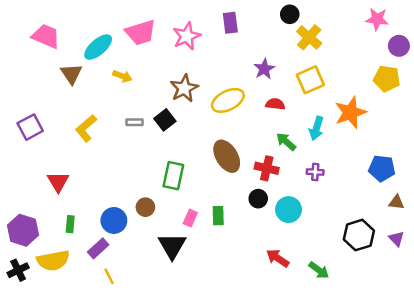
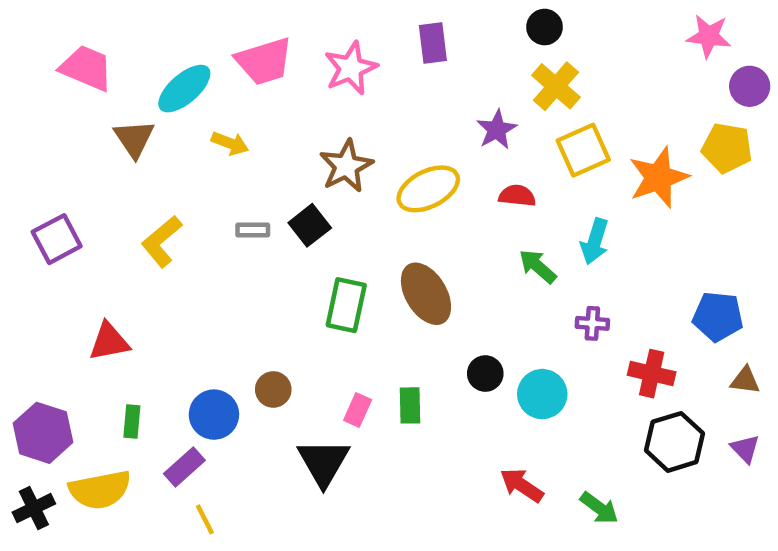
yellow cross: (309, 37) -> (556, 86), moved
orange star: (350, 113) -> (658, 177), moved
red cross: (267, 168) -> (652, 374), moved
green rectangle: (173, 176) -> (346, 305), moved
red triangle: (58, 182) -> (109, 342), turned 50

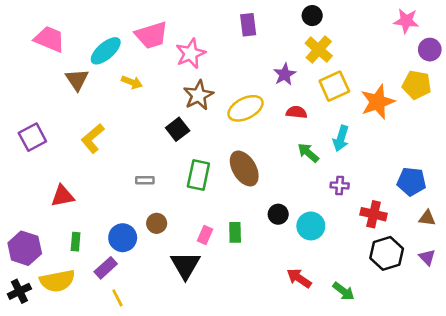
pink star: (351, 68) -> (191, 53), moved
gray rectangle: (253, 230) -> (145, 180), moved

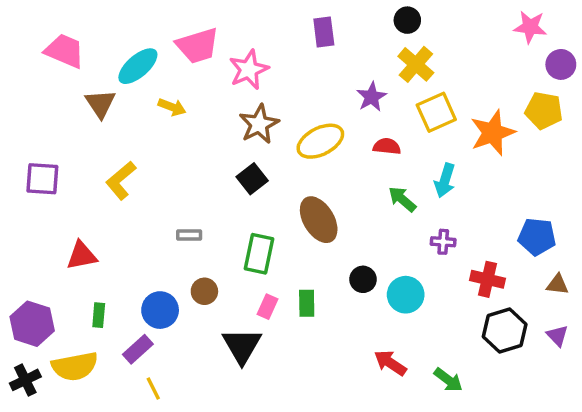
black square: (178, 129) -> (252, 179), moved
purple square: (32, 137) -> (42, 179), turned 32
green rectangle: (198, 175) -> (259, 254), moved

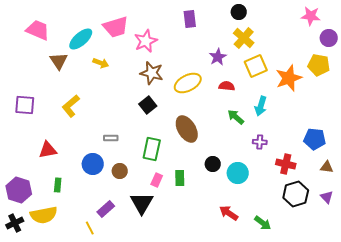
brown star: (259, 124) -> (152, 73), turned -30
blue circle: (160, 310) -> (93, 164), moved
purple rectangle: (138, 349) -> (106, 209), moved

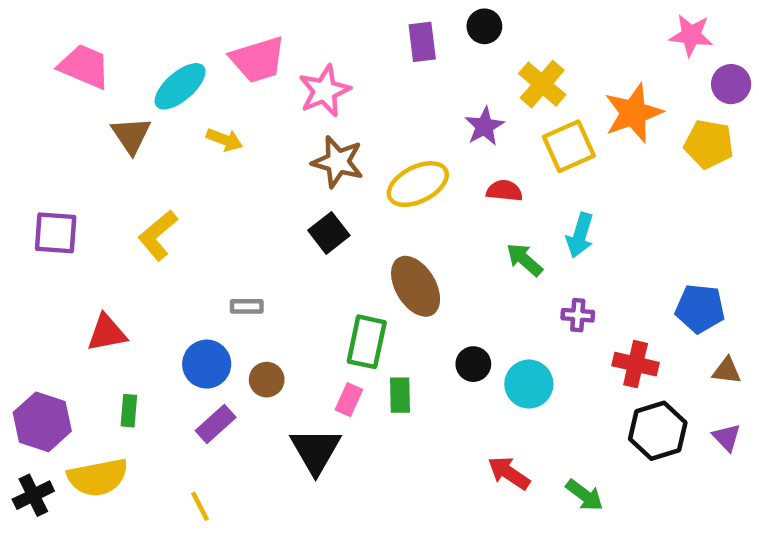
black circle: (239, 12) -> (484, 26), moved
orange star: (289, 78) -> (633, 113), moved
green rectangle: (152, 149) -> (367, 342), moved
purple rectangle: (106, 209) -> (216, 424), moved

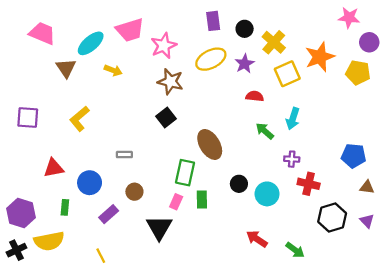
black circle: (484, 26) -> (245, 29), moved
yellow ellipse: (418, 184) -> (211, 59), moved
blue circle: (207, 364) -> (90, 183), moved
red cross: (636, 364) -> (309, 184), moved

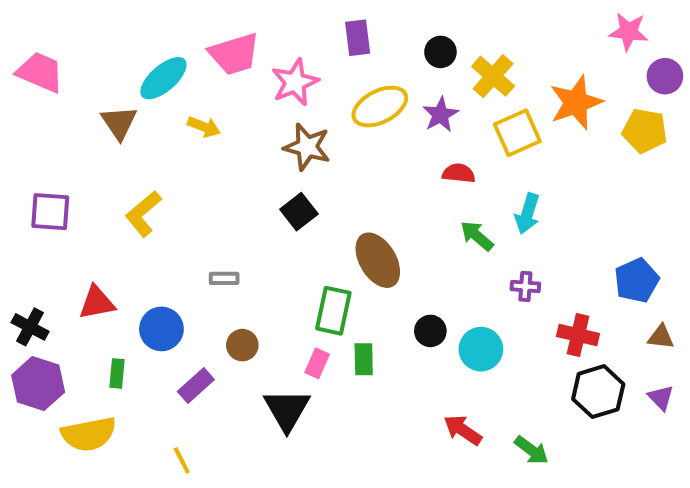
purple rectangle: (213, 21) -> (358, 38), moved
pink trapezoid: (42, 33) -> (40, 72), moved
blue pentagon: (354, 156) -> (637, 280), turned -30
red cross: (309, 184) -> (578, 335), moved
black cross: (17, 250) -> (30, 327), moved, turned -36

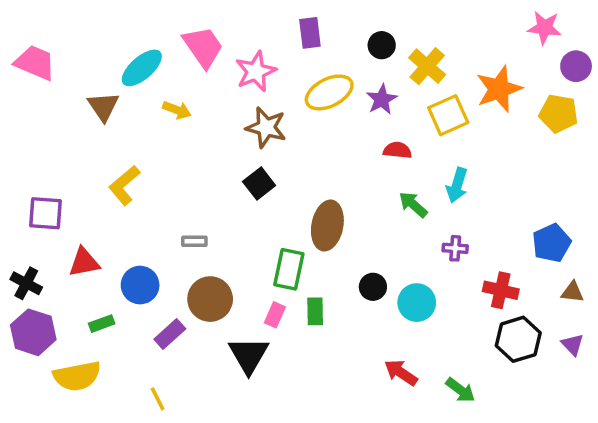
pink trapezoid: (234, 54) -> (203, 47), turned -108
purple square: (50, 212) -> (46, 213), moved
brown ellipse: (378, 260) -> (327, 226), turned 42
brown circle: (242, 345) -> (210, 299), size x1.6
green rectangle: (117, 373) -> (102, 324), turned 65

